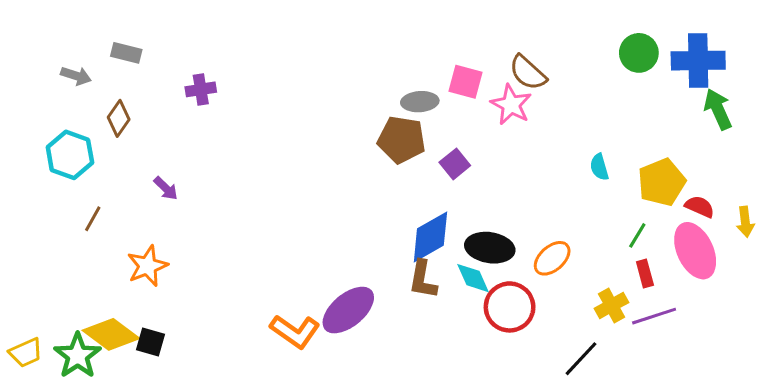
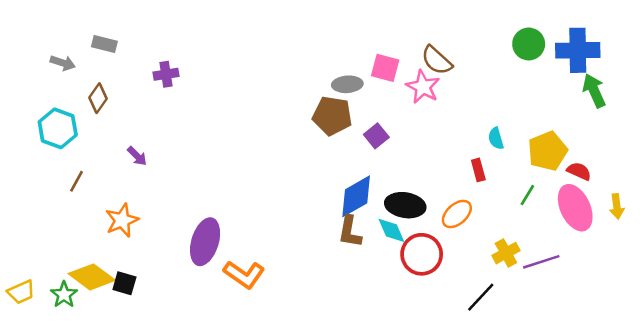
yellow arrow: (745, 222) -> (617, 206), moved
red rectangle: (645, 274) -> (478, 170), moved
purple ellipse: (348, 310) -> (205, 242), moved, turned -33
green star: (78, 356) -> (64, 295), size x0.7

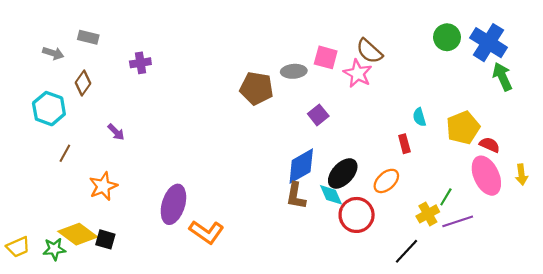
blue cross: (578, 50) -> (489, 43), turned 33
brown pentagon: (332, 116) -> (256, 88), moved
green line: (527, 195) -> (446, 197), moved
black ellipse: (405, 205) -> (343, 173), turned -56
green star: (64, 295) -> (54, 249), turned 30

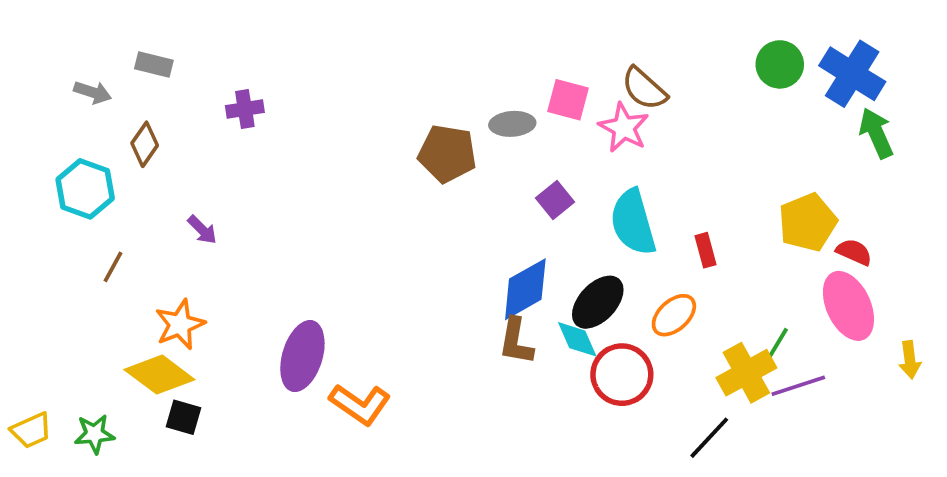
cyan semicircle: (419, 117) -> (633, 222), moved, size x2.0
yellow arrow: (522, 175) -> (910, 360), moved
yellow cross: (428, 214) -> (746, 373), size x1.4
yellow diamond: (78, 234) -> (159, 375), moved

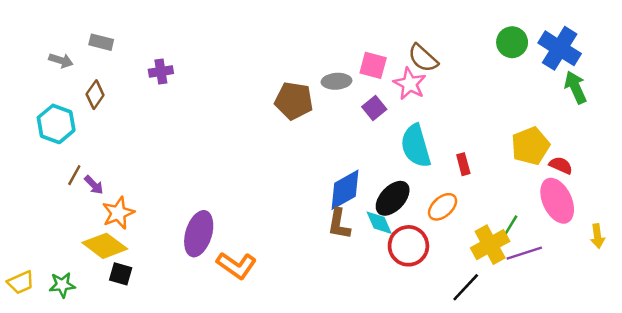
purple square: (555, 200) -> (374, 108), moved
purple arrow: (202, 230) -> (94, 185), moved

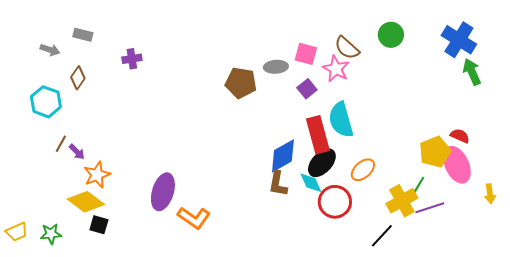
green circle: (512, 42) -> (391, 35), moved
yellow pentagon: (530, 146) -> (435, 152), moved
red rectangle: (463, 164) -> (318, 135), moved, size x2.0

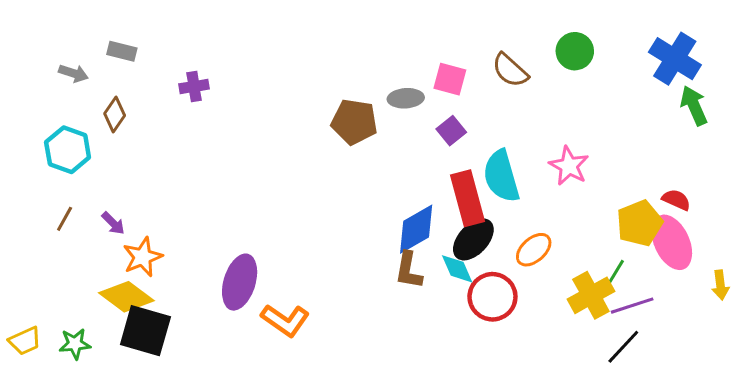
pink star: (336, 69) -> (569, 166), moved
brown line: (61, 144) -> (65, 219), moved
black square: (99, 225) -> (145, 331), size x1.8
black line: (382, 236) -> (623, 347), moved

